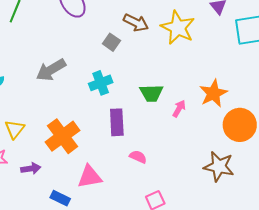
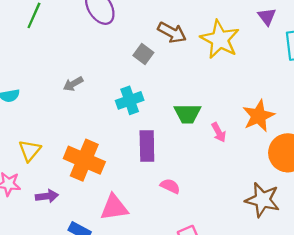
gray arrow: (51, 70) -> (73, 84), size x0.6
pink arrow: (179, 109) -> (219, 132), turned 120
orange cross: (62, 136) -> (84, 160), turned -32

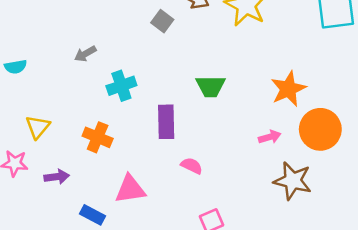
cyan cross: (130, 100) -> (121, 86), moved
pink arrow: (219, 132) -> (270, 137), moved, turned -78
orange cross: (84, 160) -> (98, 137), size x0.7

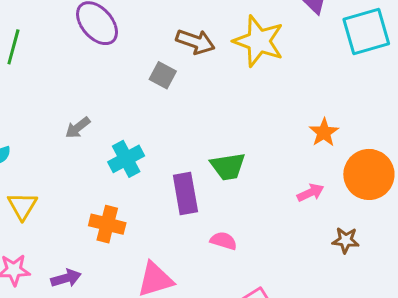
green trapezoid: (211, 86) -> (228, 166), moved
orange star: (288, 89) -> (324, 132), size x0.7
yellow triangle: (38, 127) -> (22, 206), moved
brown star: (293, 181) -> (346, 240), size x0.6

